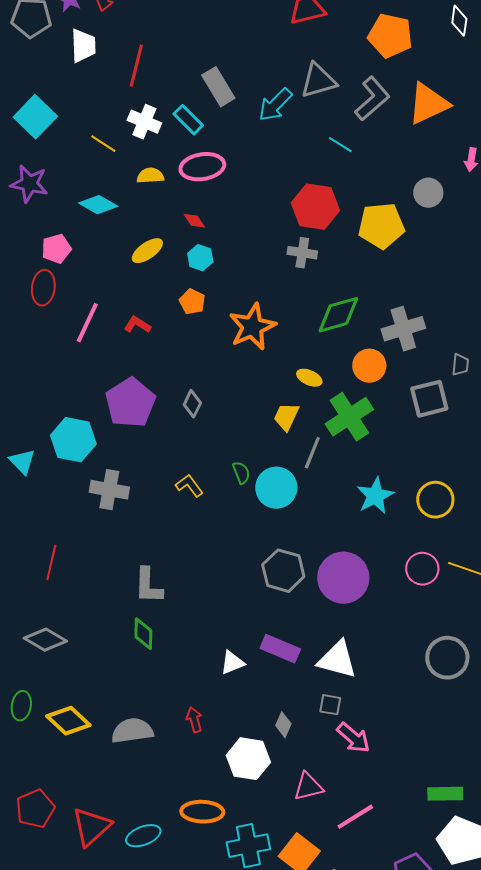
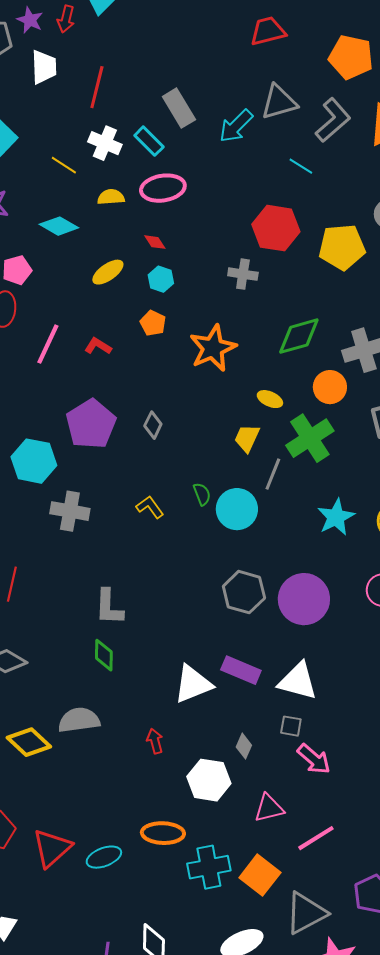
gray cross: (302, 253) -> (243, 274), moved
white triangle: (232, 663) -> (193, 684), size x1.6
gray semicircle: (132, 731) -> (79, 720), moved

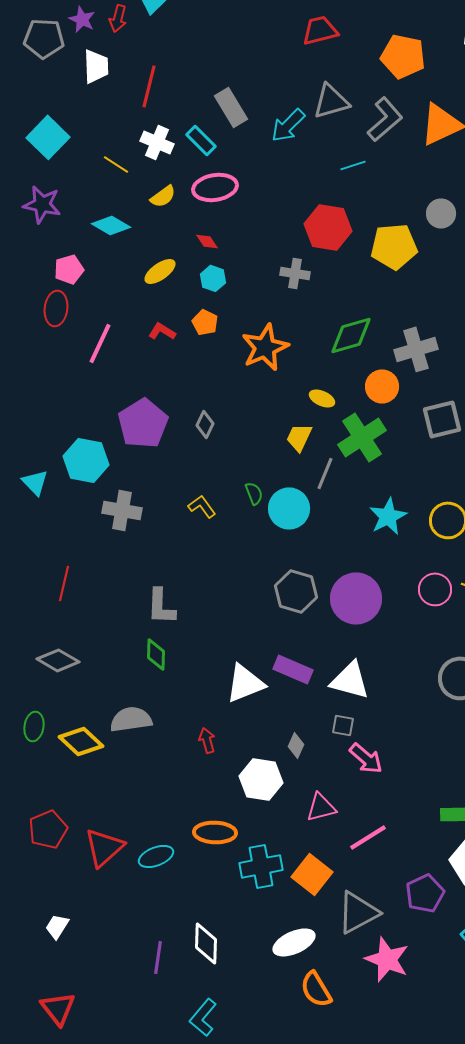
cyan line: (301, 166) -> (353, 165), turned -50
yellow semicircle: (111, 197) -> (163, 196), turned 148
red L-shape: (98, 346) -> (162, 331), moved

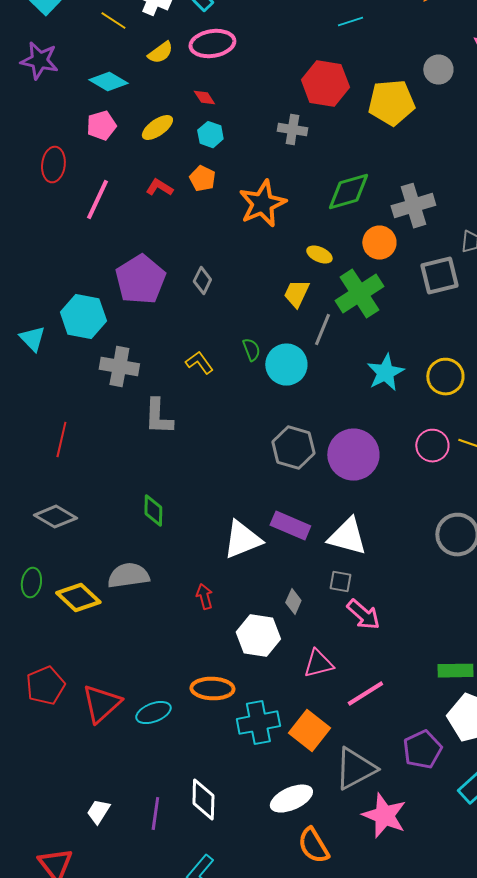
pink pentagon: (69, 269) -> (101, 126), moved
gray L-shape: (161, 606) -> (158, 417), moved
white trapezoid: (57, 926) -> (98, 812), moved

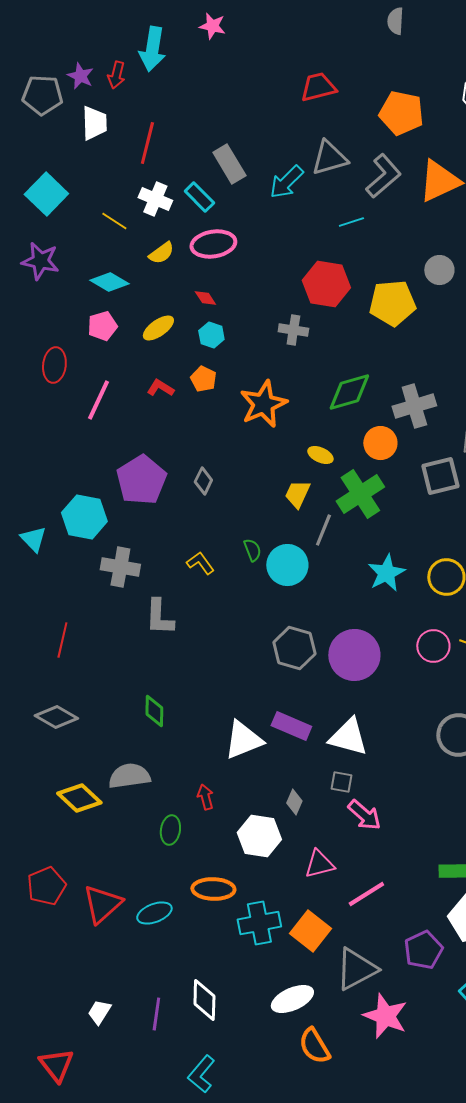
green ellipse: (31, 583) -> (170, 830), moved

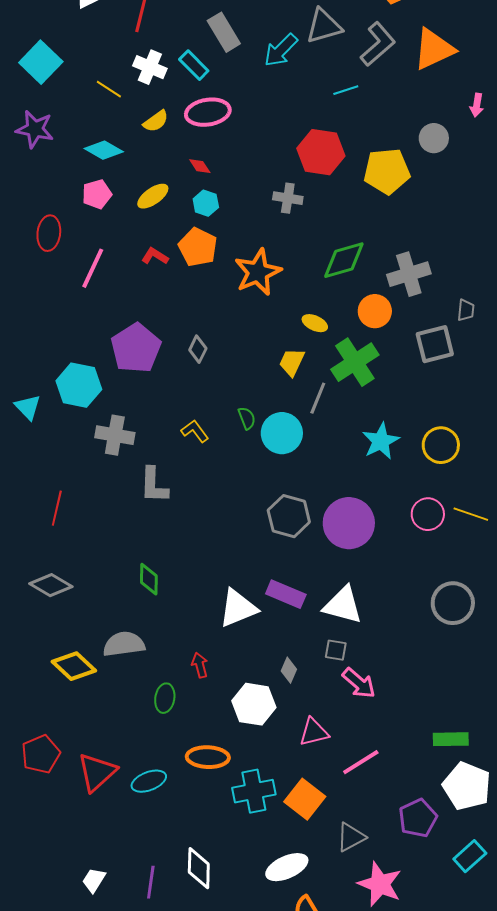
orange pentagon: (203, 379) -> (198, 247), size x1.5
gray triangle: (356, 969) -> (351, 837), size x0.7

